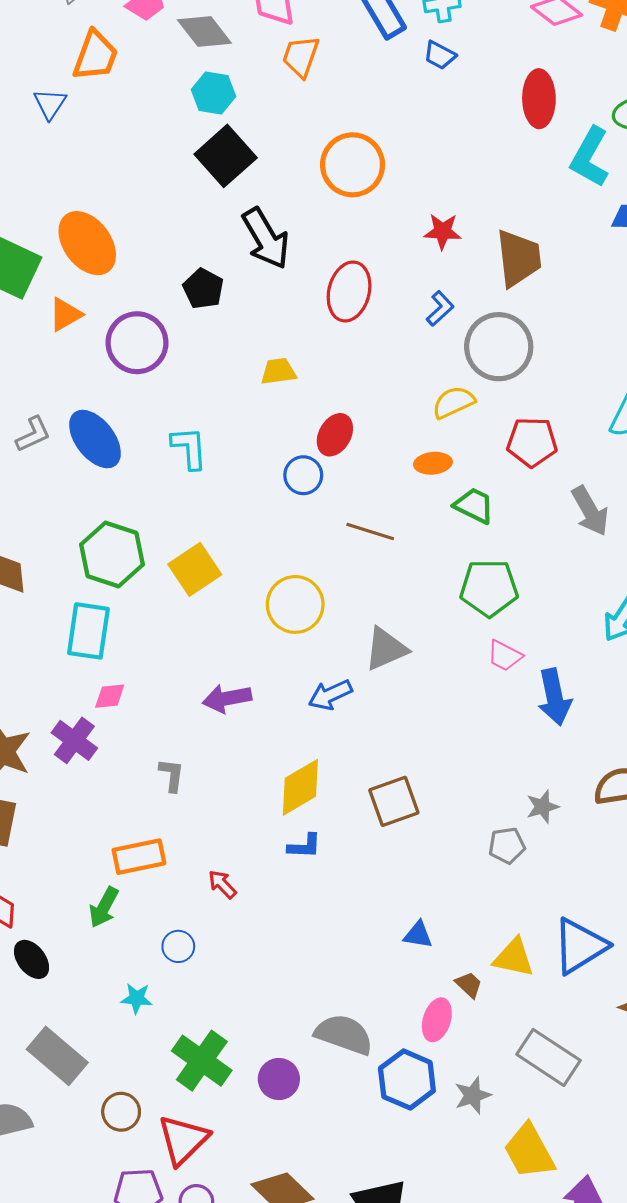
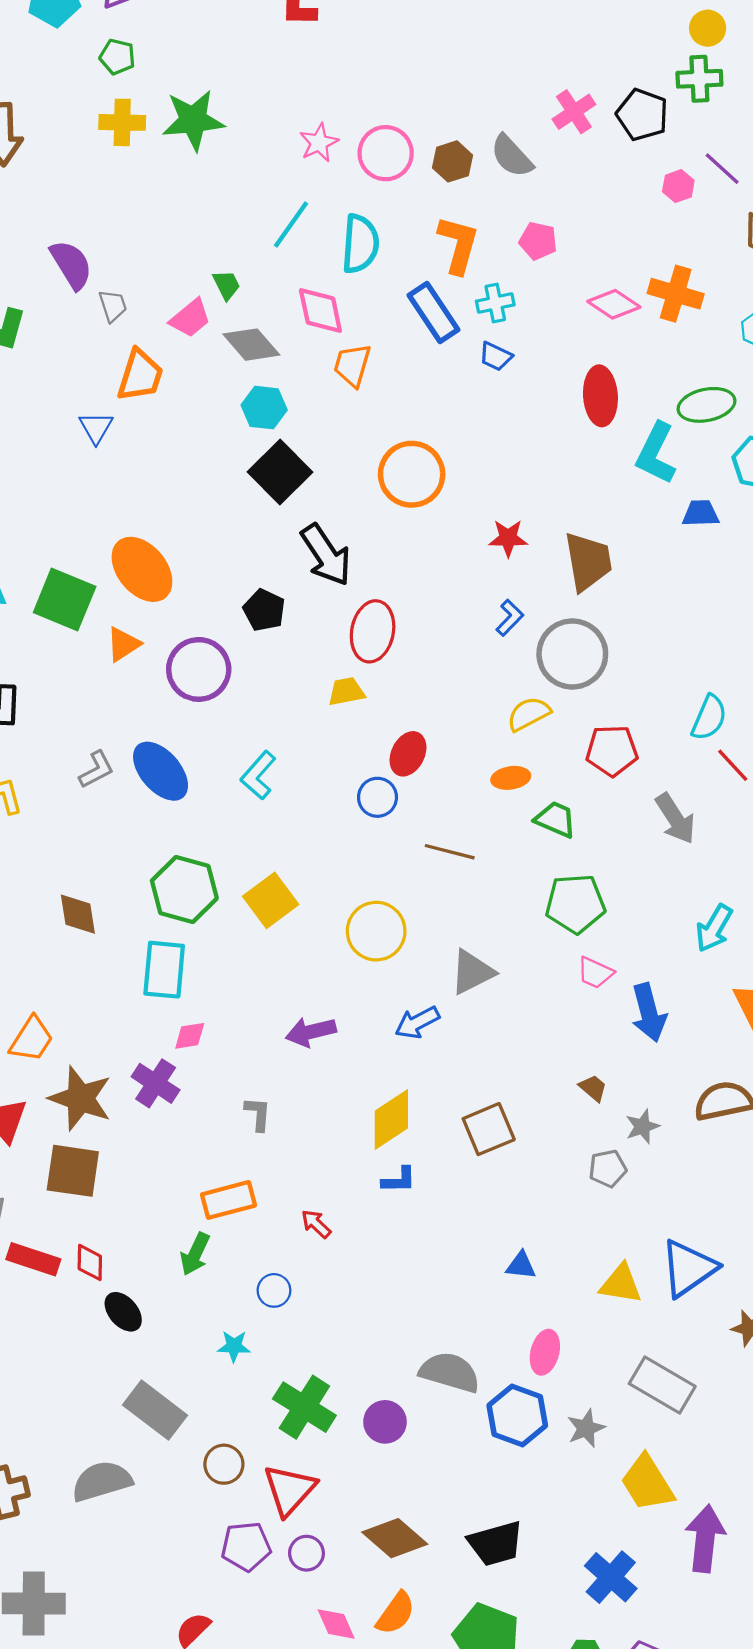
red ellipse: (349, 291) -> (373, 631), moved
cyan L-shape: (189, 448) -> (258, 775), turned -132
brown trapezoid: (469, 985) -> (593, 1088), moved

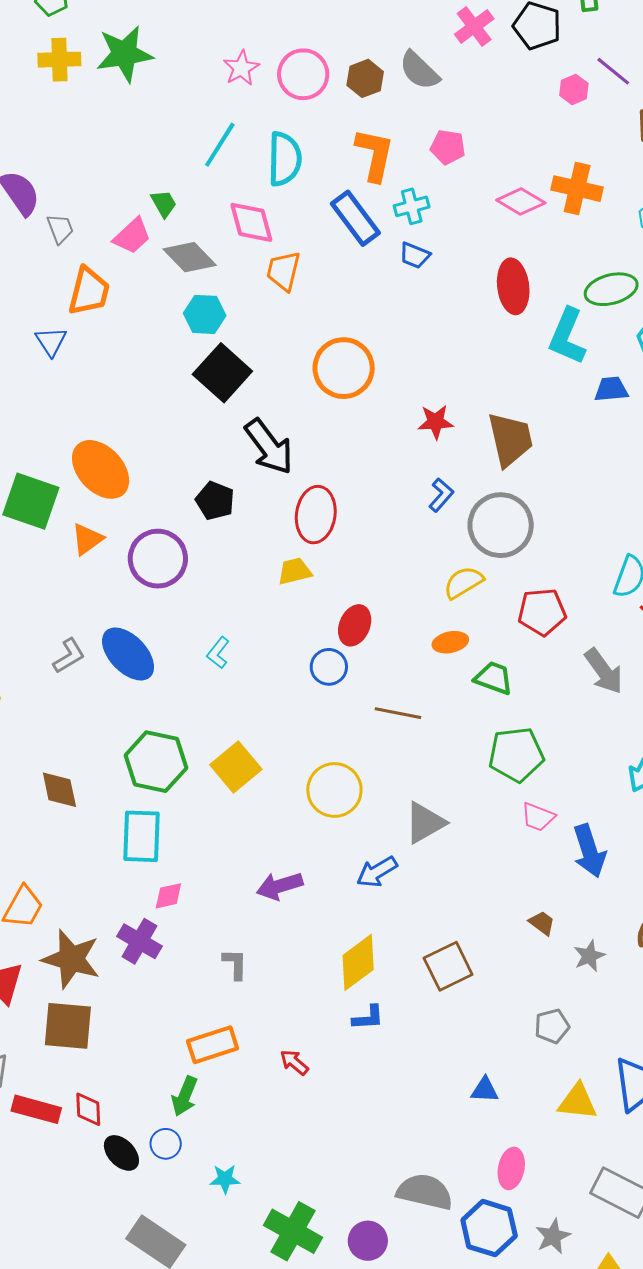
cyan L-shape: (258, 775) -> (218, 653), size x0.7
gray pentagon: (608, 1169) -> (552, 1026), moved
blue circle: (274, 1290) -> (166, 1144), moved

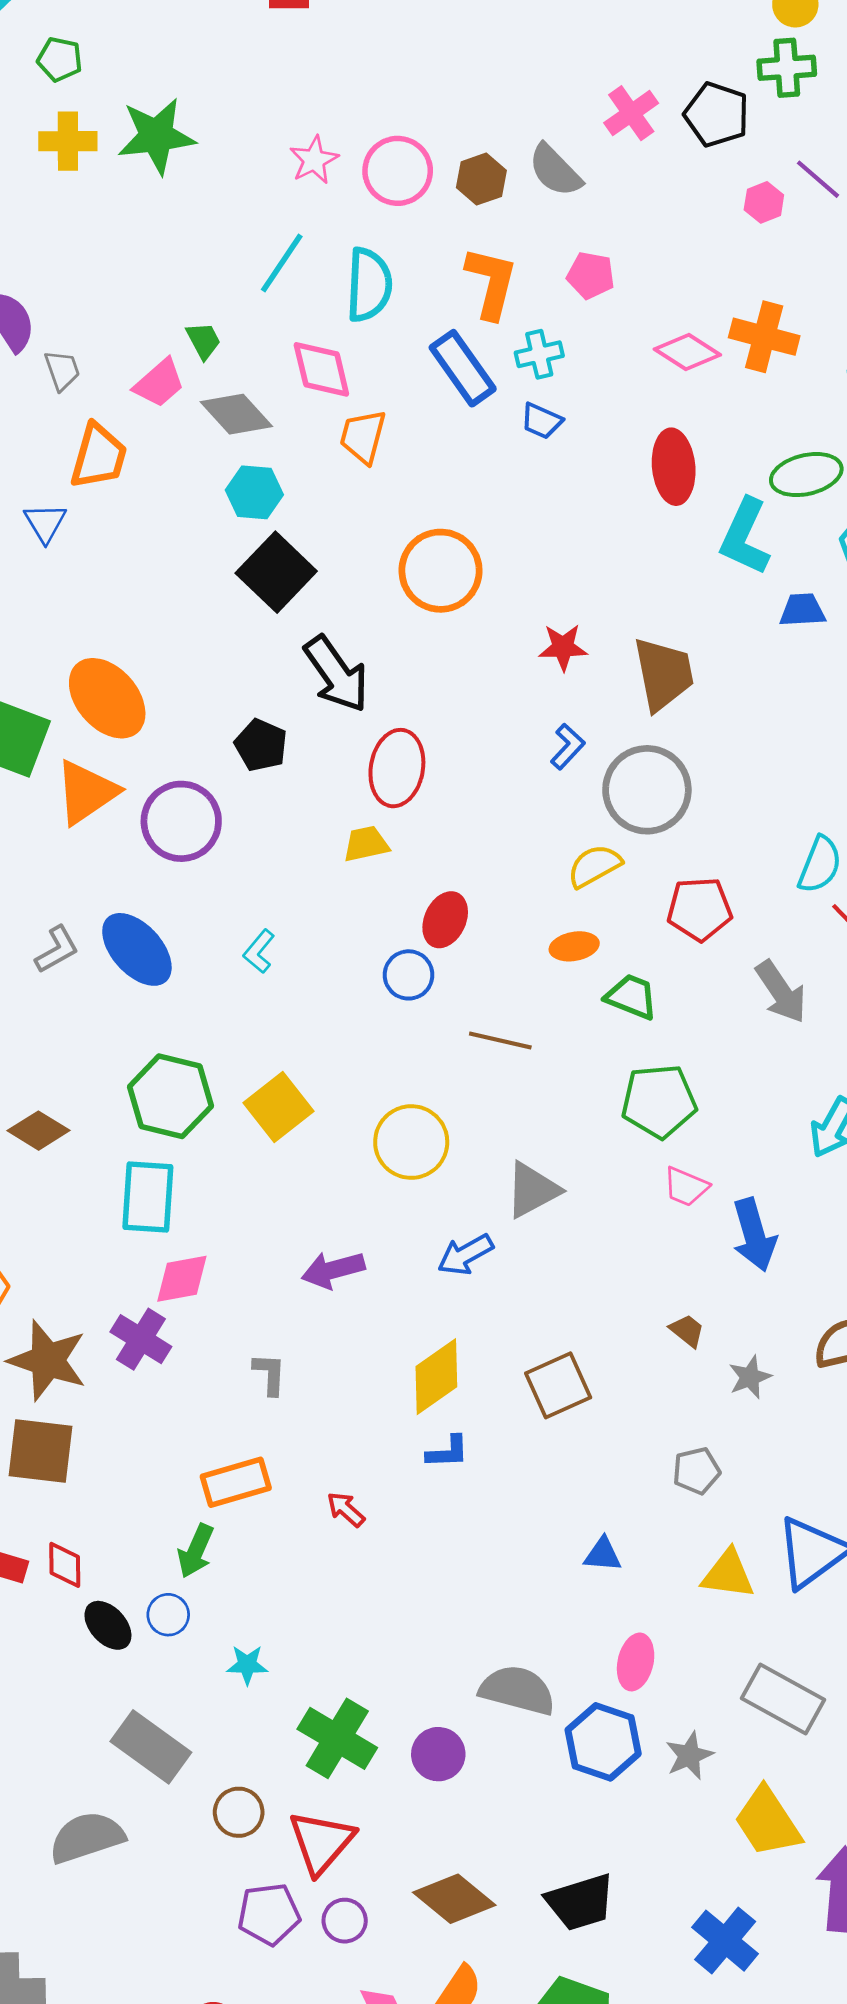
orange triangle: (87, 539) -> (86, 792), size x1.5
brown diamond: (59, 790) -> (39, 1131), turned -48
pink diamond: (168, 896) -> (182, 1279), size x1.4

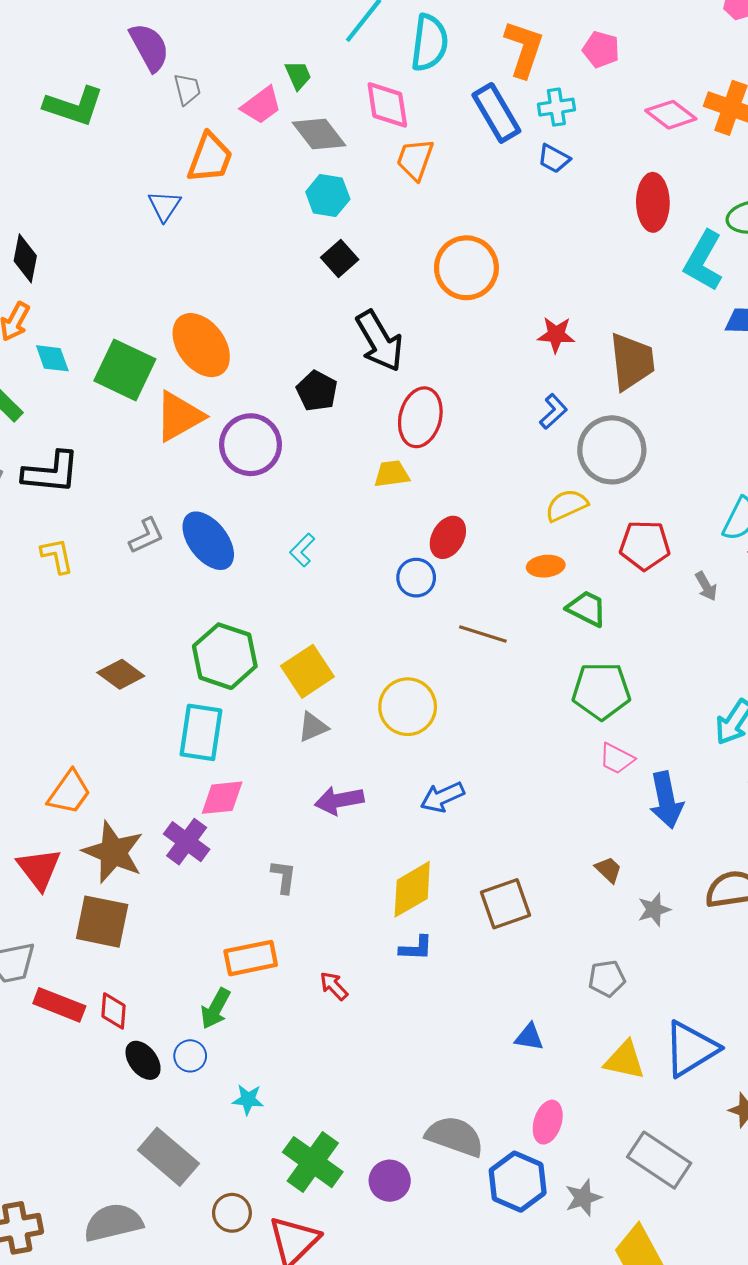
black square: (276, 572) -> (340, 258), size x0.6
gray arrow: (781, 992) -> (706, 586), moved, size x0.6
gray triangle: (532, 1190) -> (313, 727), moved, size x0.7

